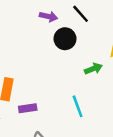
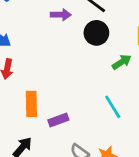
black circle: (65, 39) -> (96, 33), moved

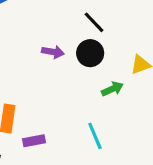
purple arrow: (61, 15) -> (53, 52), moved

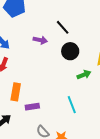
black line: (94, 22) -> (63, 27), moved
purple arrow: (53, 52) -> (40, 40), moved

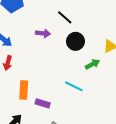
cyan line: (72, 105) -> (74, 86), moved, turned -36
purple rectangle: (32, 107) -> (43, 103), turned 32

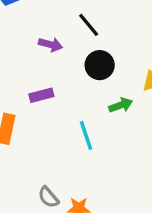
cyan line: (74, 86) -> (86, 135), turned 36
purple rectangle: (43, 103) -> (41, 95), moved, turned -40

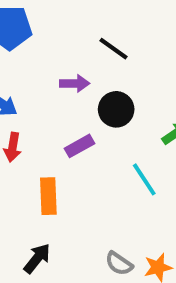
black circle: (100, 65) -> (116, 109), moved

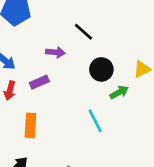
black circle: (116, 109) -> (101, 69), moved
purple rectangle: (80, 146) -> (39, 82), moved

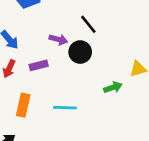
black circle: (101, 69) -> (80, 52), moved
cyan line: (95, 121) -> (65, 108), moved, turned -70

